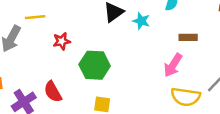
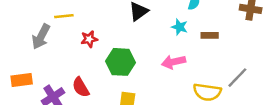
cyan star: (141, 21) -> (180, 27), moved
pink arrow: (173, 65) -> (173, 62), moved, turned 45

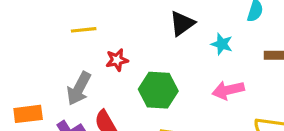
cyan star: (180, 27) -> (222, 44), moved
gray arrow: (41, 37) -> (79, 89), moved

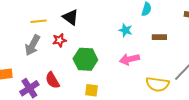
black triangle: (182, 23) -> (70, 17), moved, turned -48
gray arrow: (79, 89) -> (32, 45), moved

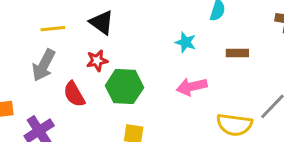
red star: (59, 40) -> (97, 61), moved
red semicircle: (52, 80) -> (74, 94), moved

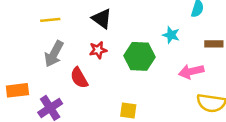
yellow line: (53, 29) -> (50, 20), moved
green hexagon: (124, 87) -> (140, 56), moved
pink arrow: (192, 87) -> (191, 71), moved

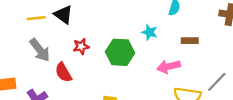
black triangle: (102, 19) -> (63, 15), moved
gray arrow: (54, 54) -> (40, 50), turned -65

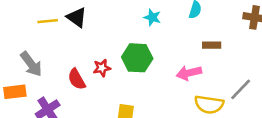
cyan star: (150, 32) -> (152, 17), moved
red star: (81, 46) -> (102, 68), moved
gray arrow: (40, 50) -> (31, 64), moved

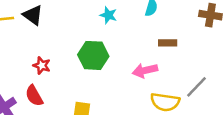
red star: (102, 68) -> (42, 65), moved, turned 30
red semicircle: (77, 79) -> (34, 96), moved

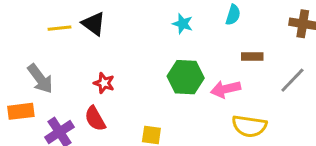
green hexagon: (93, 55) -> (186, 77), moved
gray line: (197, 87) -> (292, 80), moved

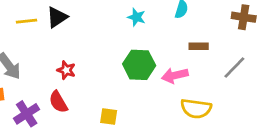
black triangle: (94, 24) -> (57, 17), turned 50

